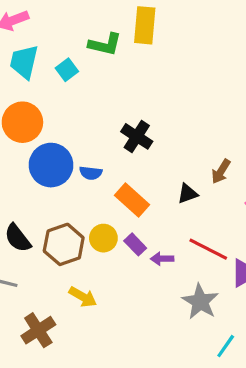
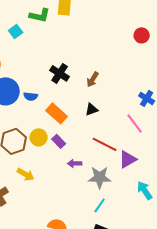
brown arrow: (221, 171) -> (93, 79), moved
purple arrow: (162, 259) -> (75, 163), moved
gray star: (200, 302) -> (100, 177), turned -30
cyan line: (226, 346) -> (100, 205), moved

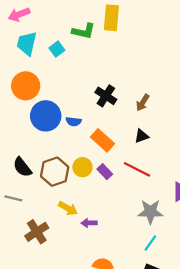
red line: (105, 144) -> (137, 169), moved
purple arrow: (75, 163) -> (89, 223), moved

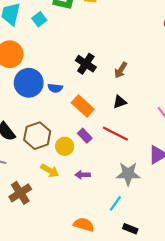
yellow circle: (82, 167) -> (65, 146), moved
purple arrow: (89, 223) -> (83, 175), moved
cyan line: (150, 243) -> (115, 203), moved

